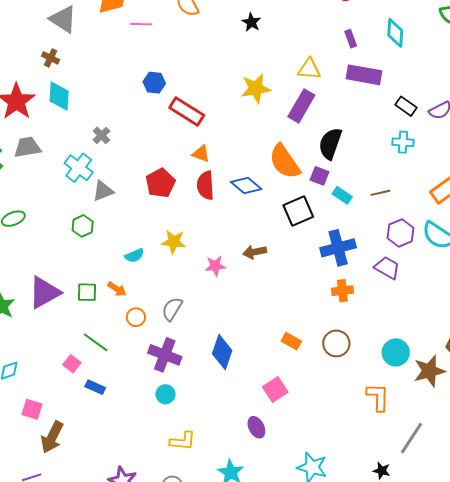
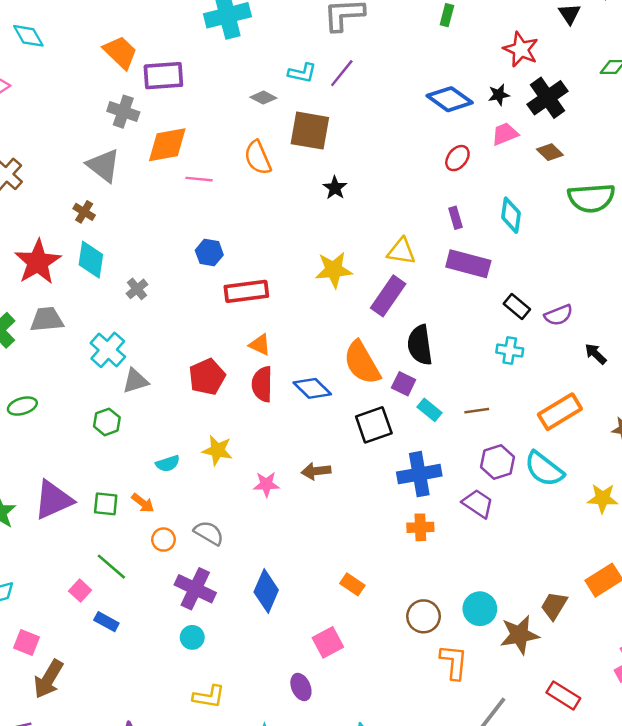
red rectangle: (187, 112) -> (246, 291), turned -44
gray cross: (101, 135) -> (137, 289), moved
black semicircle: (330, 144) -> (420, 345), turned -32
gray semicircle: (172, 309) -> (209, 533), turned 85
brown circle: (336, 343) -> (424, 616), moved

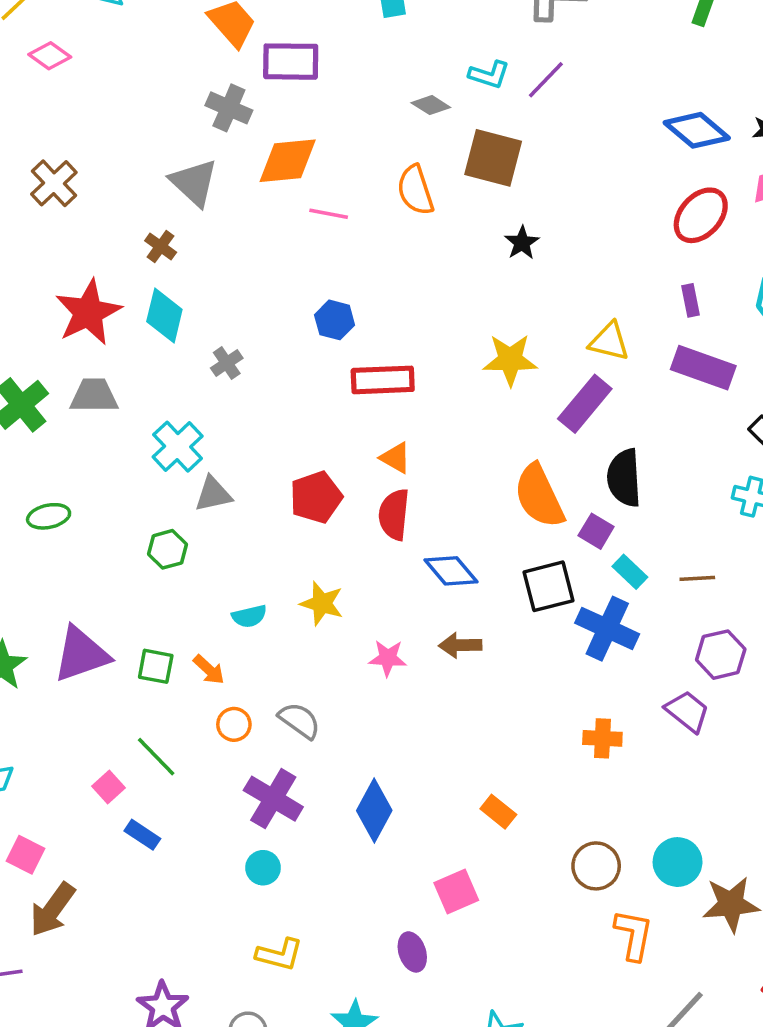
red ellipse: (457, 158) -> (701, 215), size x1.5
blue diamond: (312, 388) -> (451, 571), moved
blue cross: (419, 474) -> (607, 629), moved, turned 30

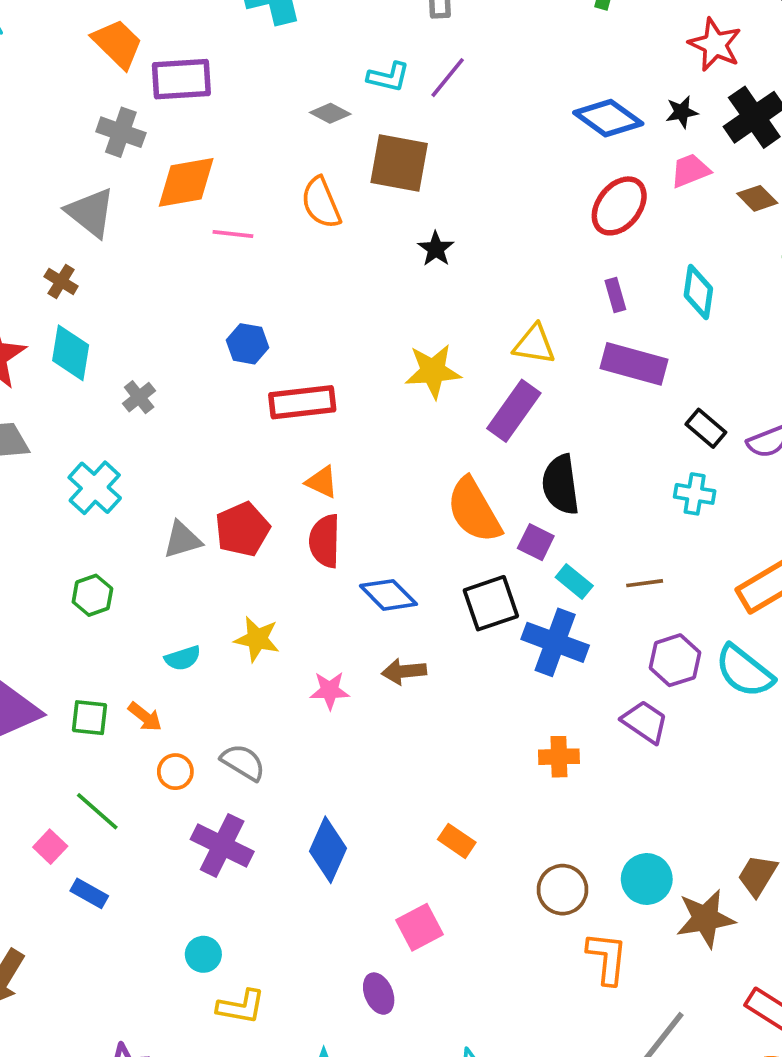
gray triangle: (213, 494) -> (182, 540), moved
cyan circle: (263, 868) -> (203, 954), moved

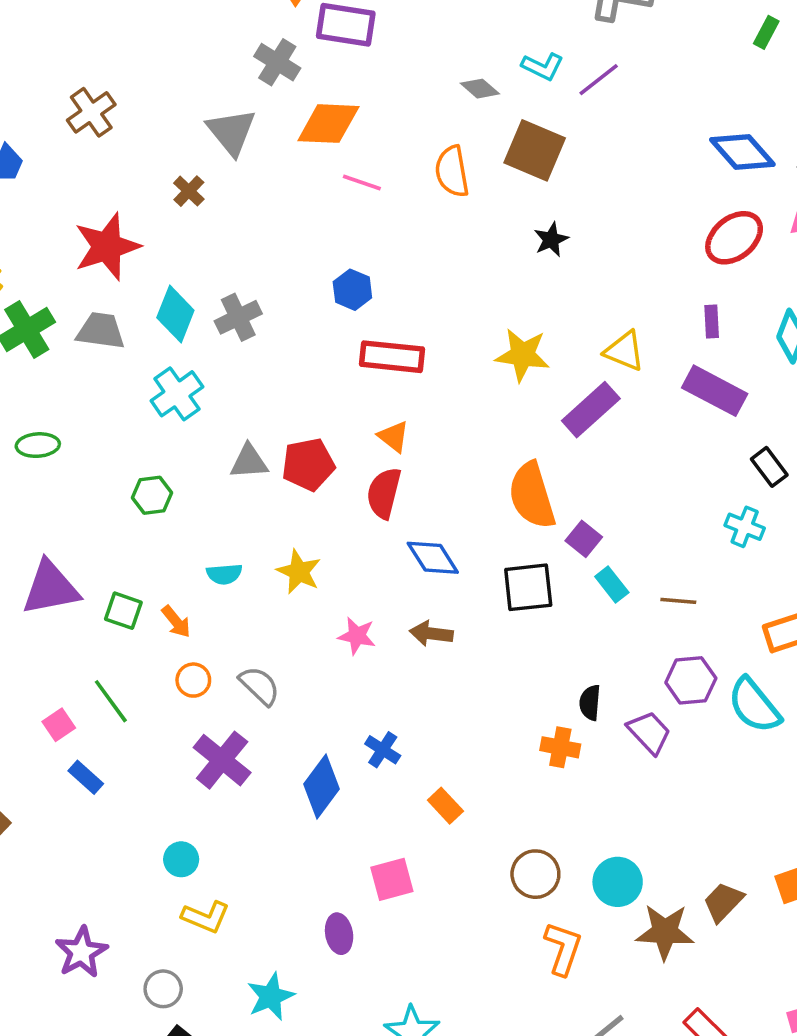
cyan diamond: (71, 353) -> (175, 314), moved
gray cross: (139, 397) -> (238, 317), size x1.4
black semicircle: (561, 485) -> (590, 703), moved, size x0.6
blue cross: (555, 642) -> (383, 750), moved, size x0.6

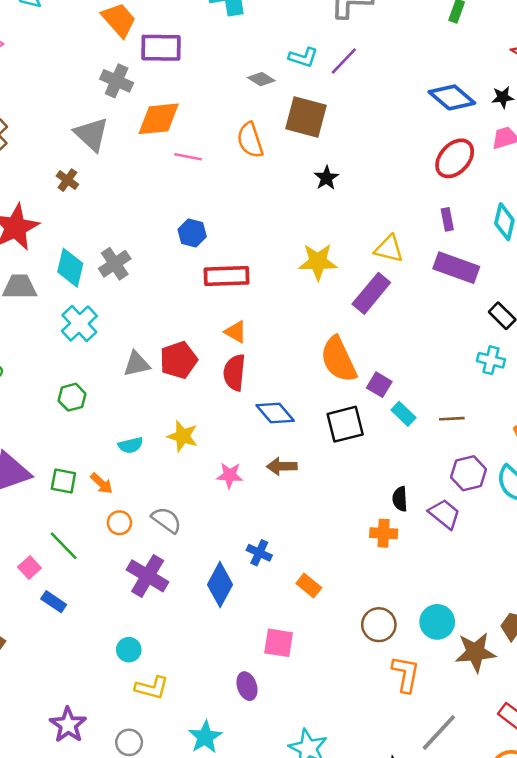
pink square: (392, 879) -> (279, 643), turned 32

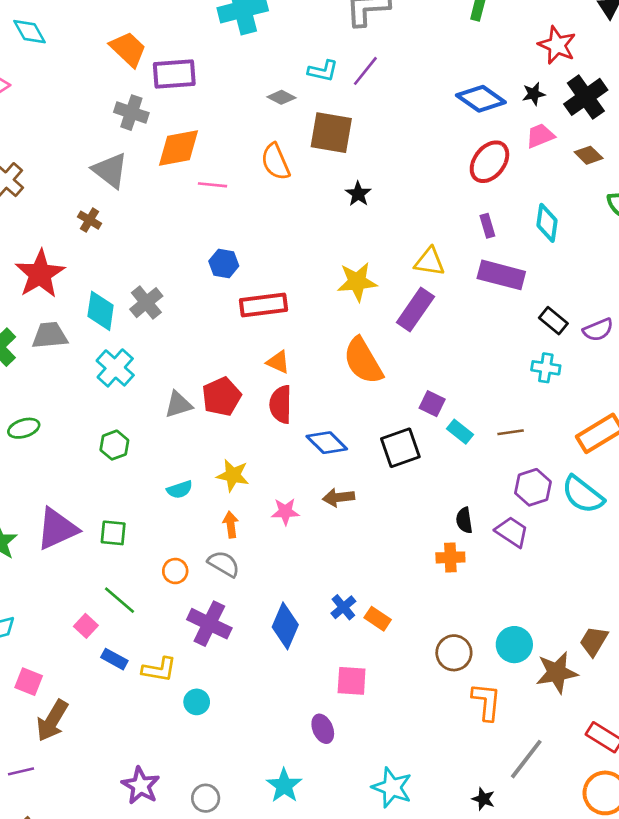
orange semicircle: (339, 359) -> (363, 361), moved
orange arrow: (102, 483) -> (231, 525), moved, turned -135
blue cross: (259, 553) -> (343, 607), moved, turned 30
yellow L-shape: (152, 688) -> (159, 670), moved

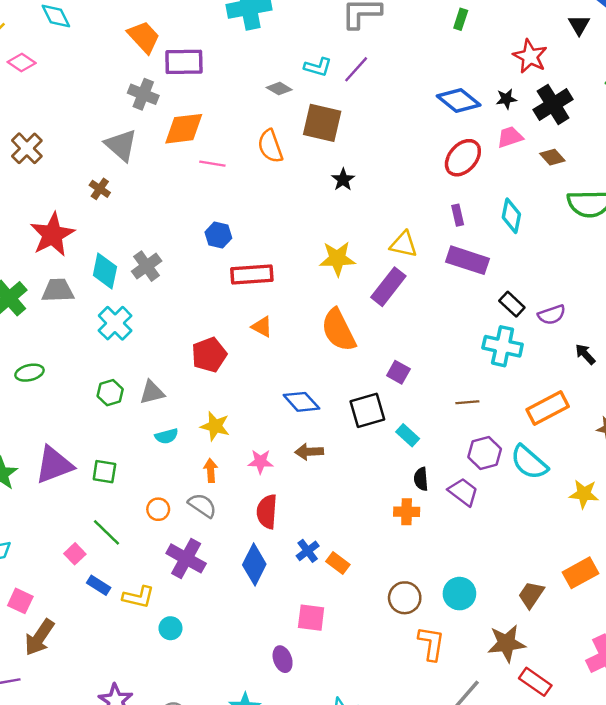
cyan cross: (546, 368) -> (503, 346), size x1.5
red semicircle: (281, 404) -> (267, 512), moved
gray triangle: (178, 405) -> (152, 392), moved
cyan rectangle: (460, 432) -> (408, 435), moved
brown star: (557, 673) -> (506, 643), moved

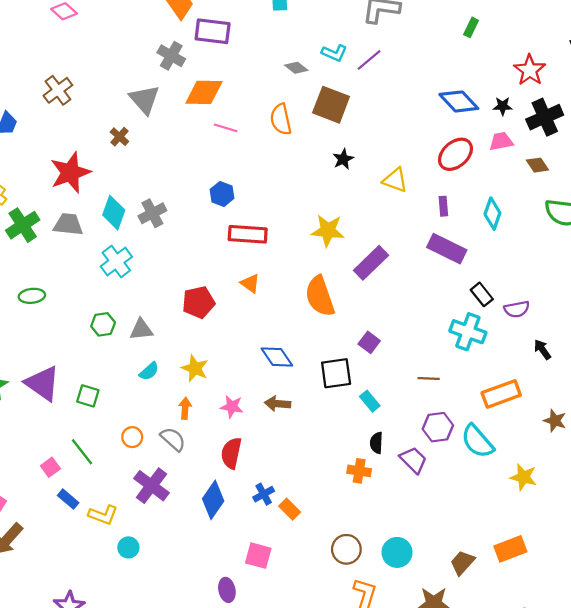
yellow triangle: (404, 244) -> (395, 180), moved
cyan semicircle: (167, 436) -> (149, 371), turned -35
purple triangle: (54, 465) -> (43, 383), turned 48

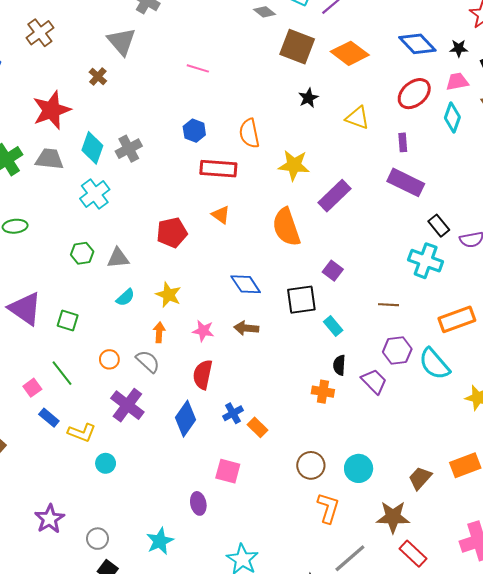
orange diamond: (204, 92) -> (350, 53), moved, turned 36
orange semicircle: (281, 119) -> (249, 133), moved
cyan diamond: (492, 214) -> (452, 118), moved

